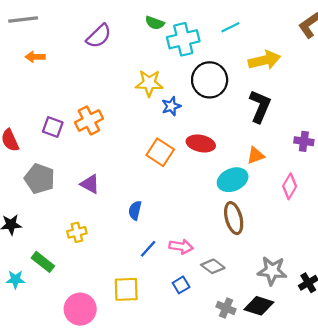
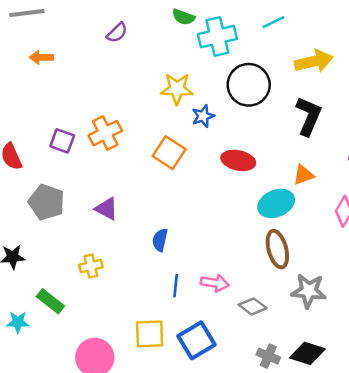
purple semicircle: (99, 36) -> (117, 33), size x0.7
orange square: (160, 152) -> (169, 153), moved
blue line: (148, 249) -> (176, 286), turned -36
gray star: (272, 271) -> (309, 291), moved
blue square: (181, 285) -> (197, 340), moved, size x1.8

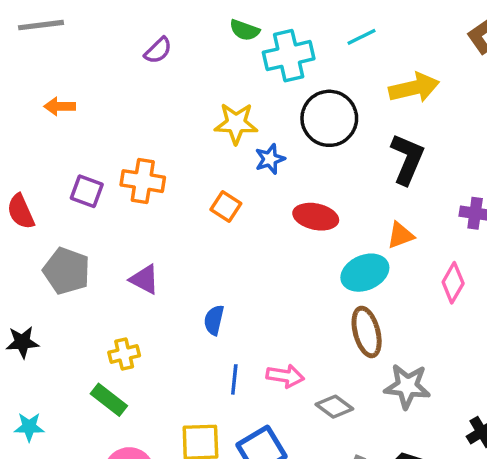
orange arrow: (41, 57) -> (60, 106), moved
orange cross: (105, 133) -> (143, 181), turned 36
orange square: (169, 153) -> (226, 206), size x0.7
green rectangle: (50, 301) -> (109, 400), moved

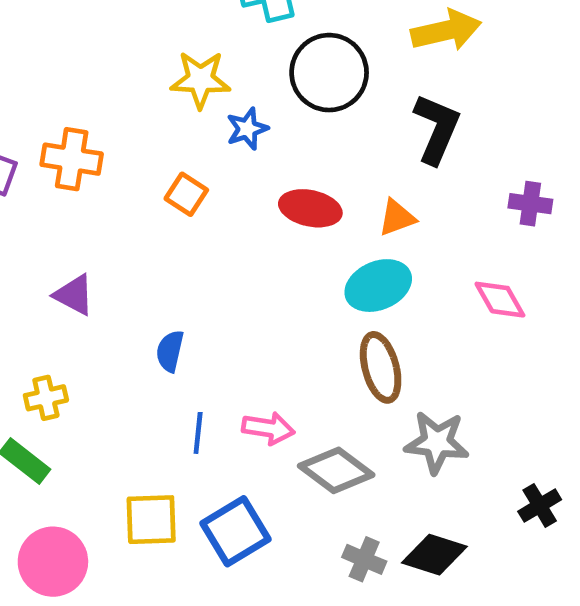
orange triangle: (400, 235) -> (397, 218), moved
pink diamond: (453, 283) -> (500, 300), turned -60
gray diamond: (334, 407) -> (336, 470), size x1.4

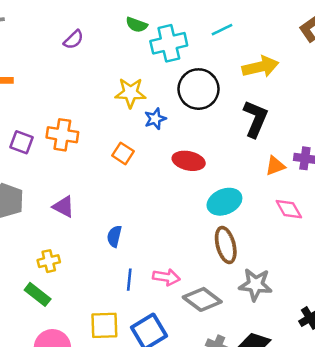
orange triangle: (397, 218) -> (275, 166), moved

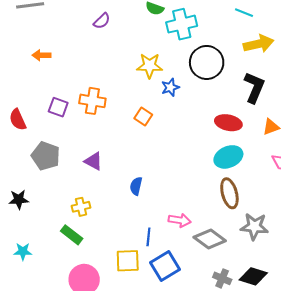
cyan line: (222, 30) -> (244, 13), moved, turned 48
red ellipse: (189, 161) -> (228, 123), moved
blue line: (129, 280) -> (148, 237), moved

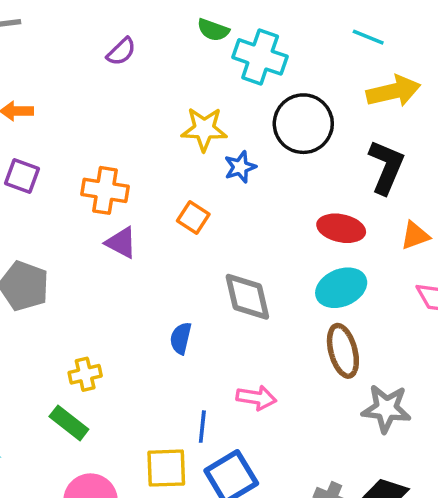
cyan cross: (182, 24) -> (260, 57), turned 32
purple square: (58, 107) -> (22, 176), moved
purple triangle: (93, 161) -> (121, 243), moved
gray diamond: (210, 239) -> (247, 297), moved, turned 40

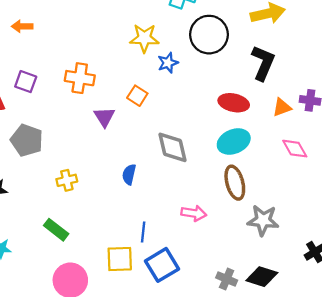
purple square: (22, 176) -> (26, 82), moved
purple triangle: (121, 243) -> (104, 117), moved, turned 30
yellow cross: (85, 374) -> (67, 180), moved
pink arrow: (256, 398) -> (194, 213), moved

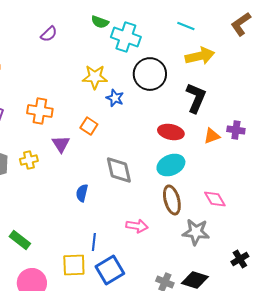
blue star: (168, 63) -> (115, 98), turned -30
pink diamond: (295, 149) -> (215, 199), moved
yellow cross: (67, 180) -> (29, 160), moved

